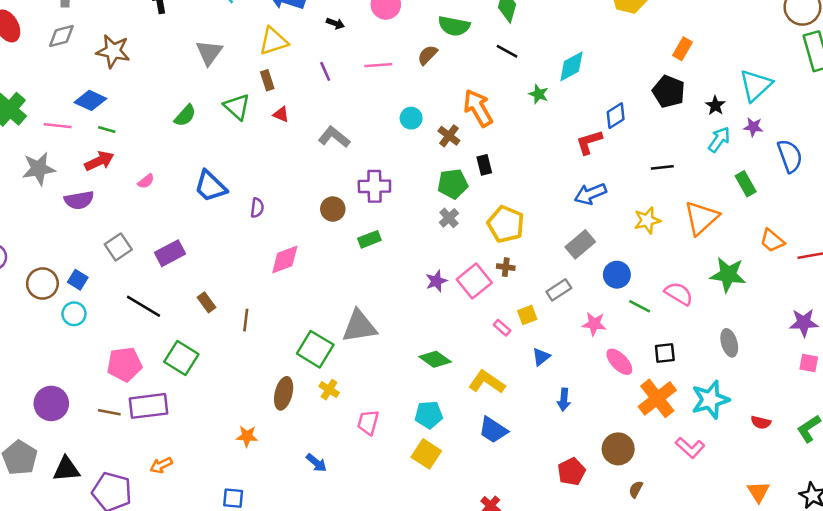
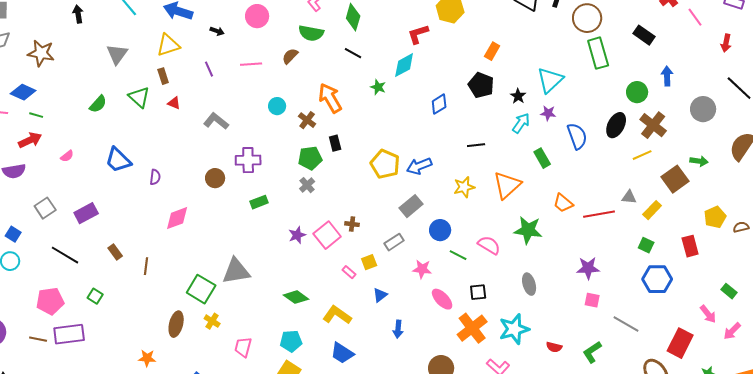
red L-shape: (589, 142) -> (418, 34), moved
yellow pentagon: (506, 224) -> (385, 164), moved
green rectangle: (369, 239) -> (259, 202), moved
green square: (181, 358) -> (95, 296), size x0.6

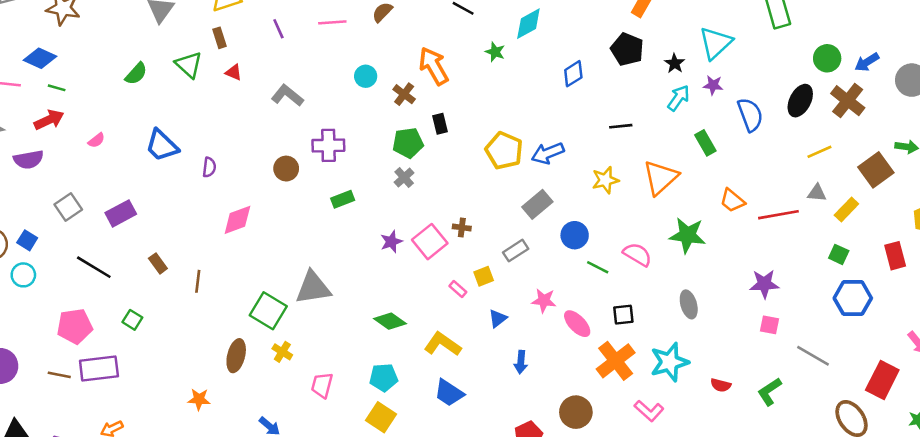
blue arrow: (667, 76) -> (867, 62), moved, turned -120
yellow line: (642, 155) -> (819, 152), moved
pink star: (422, 269) -> (544, 301), moved

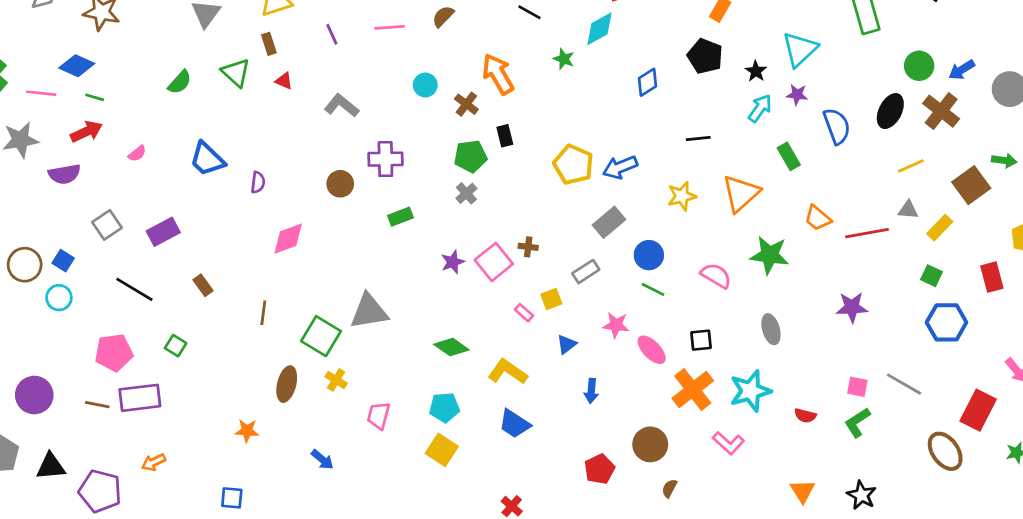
green line: (598, 267) -> (653, 289), moved
brown line: (198, 281) -> (263, 313), moved
pink square: (769, 325) -> (857, 387), moved

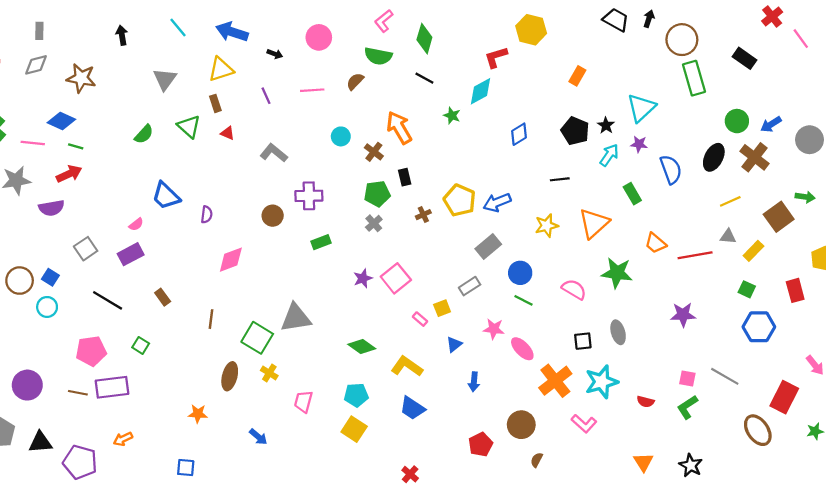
black pentagon: (705, 56) -> (575, 131), moved
pink semicircle: (137, 154) -> (136, 224), moved
brown cross: (528, 247) -> (423, 215), moved, turned -32
black square: (701, 340) -> (583, 341), moved

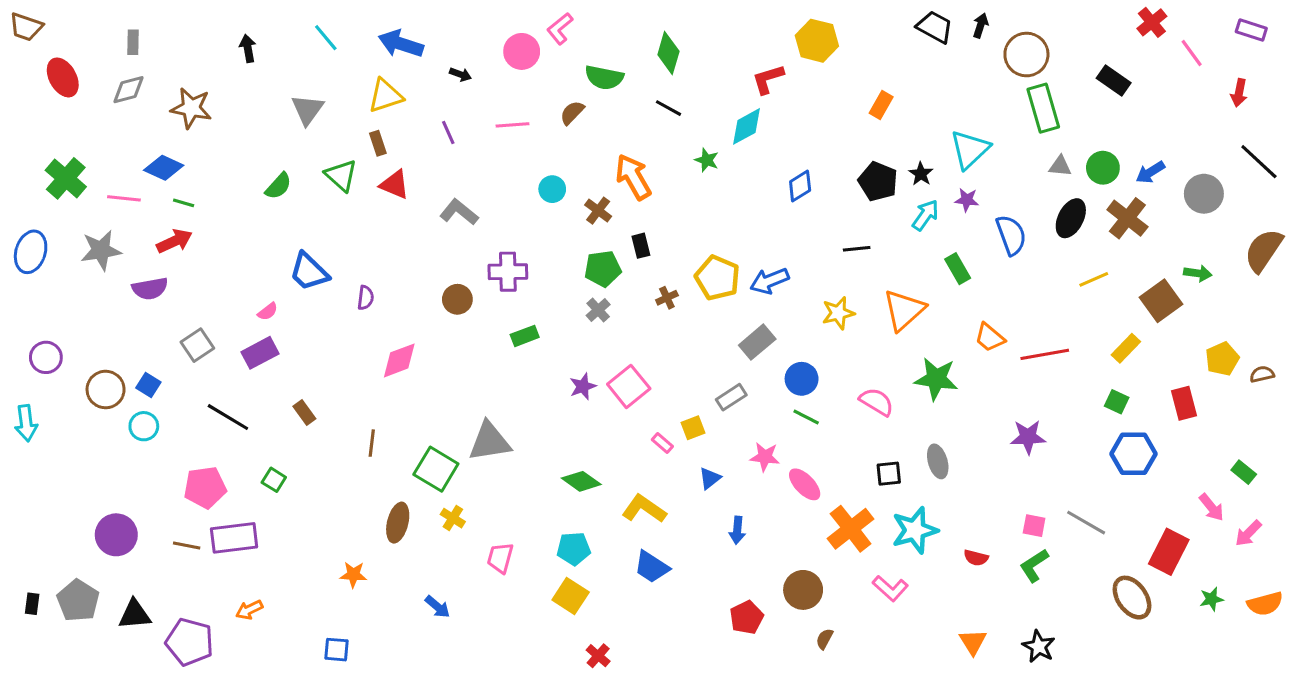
pink L-shape: (384, 21) -> (560, 29), moved
red triangle: (227, 133) -> (395, 185), size x1.5
gray triangle: (728, 237) -> (1060, 166), moved
red cross: (410, 474) -> (598, 656), moved

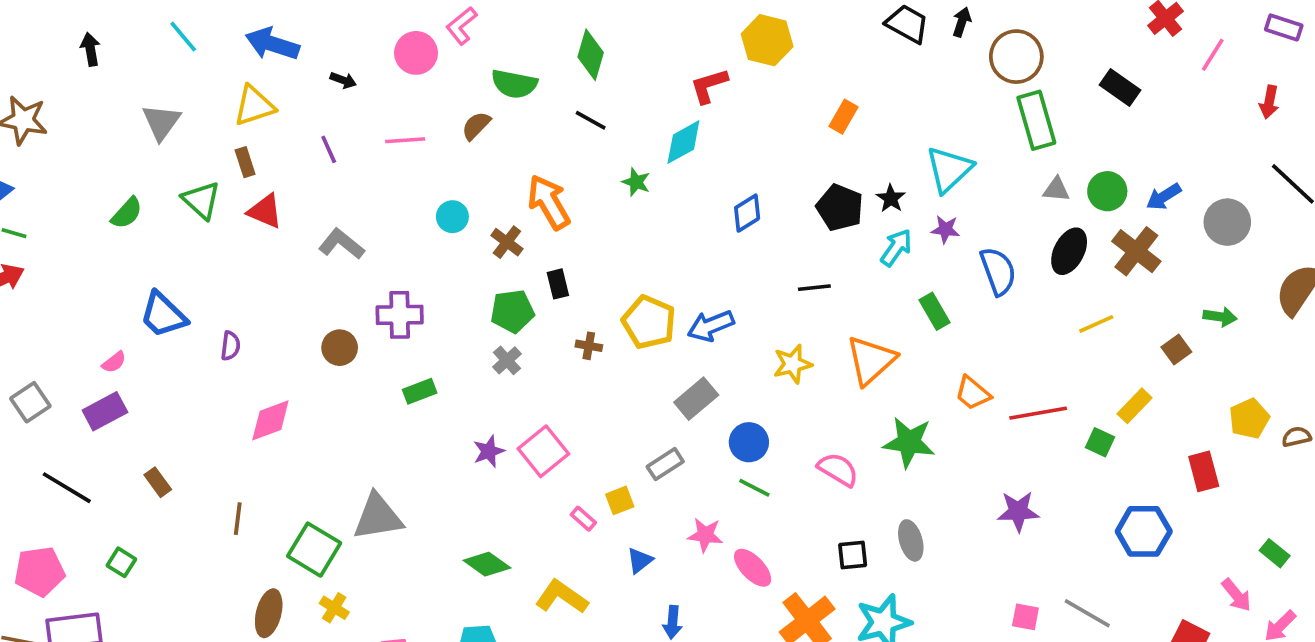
pink line: (1192, 53) -> (1213, 55), turned 68
brown cross: (667, 298) -> (589, 346), turned 35
brown square: (1161, 301) -> (1176, 349), size x0.6
green square: (1117, 402) -> (1100, 442), moved

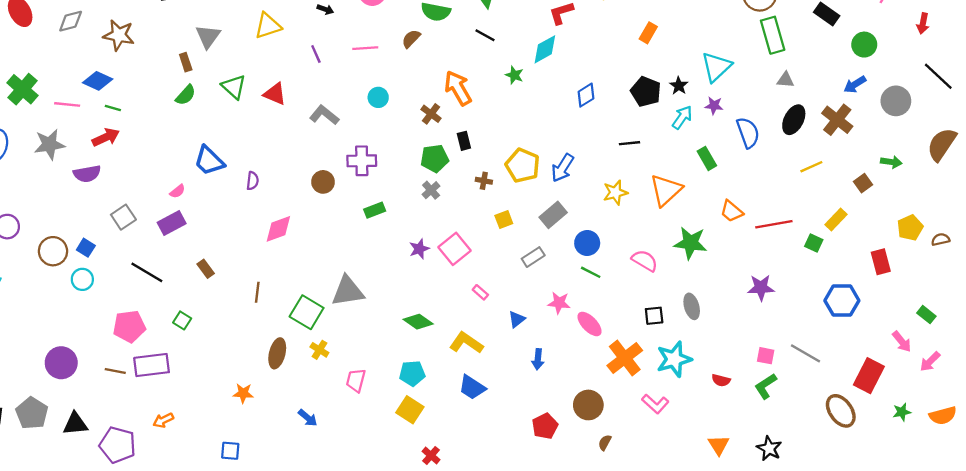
brown rectangle: (245, 162) -> (186, 62), moved
green circle: (1107, 191) -> (864, 45), moved
cyan circle: (452, 217) -> (378, 97), moved
blue arrow: (711, 326) -> (563, 168), turned -36
yellow square: (620, 500) -> (504, 219), moved

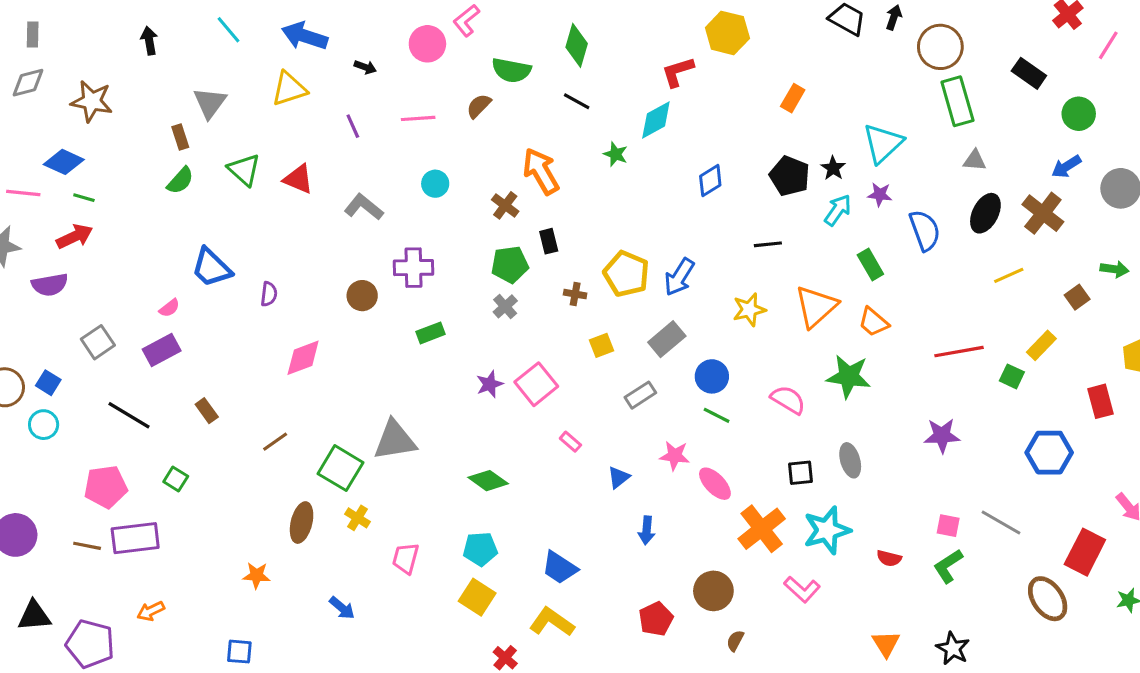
orange trapezoid: (732, 211) -> (874, 322), moved
brown line: (257, 292) -> (275, 442), turned 48
yellow L-shape: (466, 343) -> (552, 622), moved

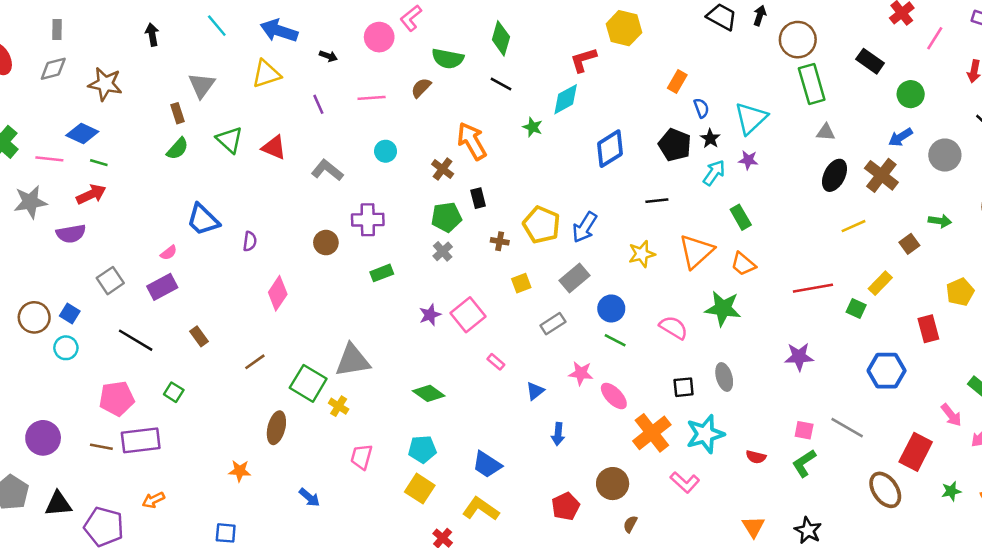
blue diamond: (710, 181) -> (610, 149), size x1.4
blue semicircle: (925, 230) -> (701, 108), moved, size x0.6
pink diamond: (303, 358) -> (278, 293), turned -36
yellow cross: (357, 518) -> (339, 406), moved

